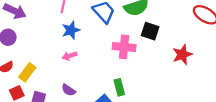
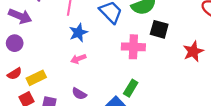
yellow rectangle: (27, 72) -> (36, 78), turned 30
green rectangle: (119, 87) -> (131, 88), turned 49

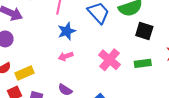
pink cross: (133, 47) -> (109, 60), moved, turned 35
green rectangle: (131, 88) -> (143, 63), moved, turned 49

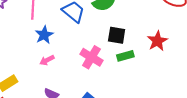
black square: (144, 31) -> (117, 35), moved

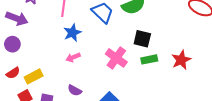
red star: (157, 41) -> (181, 60), moved

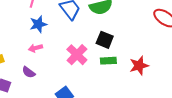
purple semicircle: (75, 90) -> (29, 72), moved

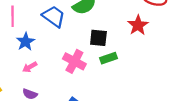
red star: (139, 66) -> (138, 25), moved

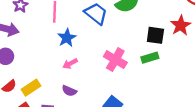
black square: (98, 38) -> (155, 35), moved

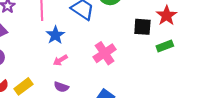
green rectangle: (150, 58) -> (165, 46), moved
pink cross: (115, 60) -> (105, 53), turned 30

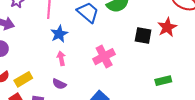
green rectangle: (165, 46) -> (163, 81), moved
pink arrow: (60, 60) -> (61, 58), turned 104

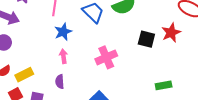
purple semicircle: (59, 84) -> (60, 82), turned 56

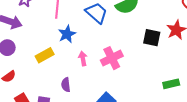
pink arrow: (63, 56) -> (83, 59), moved
yellow rectangle: (24, 75) -> (45, 55), moved

